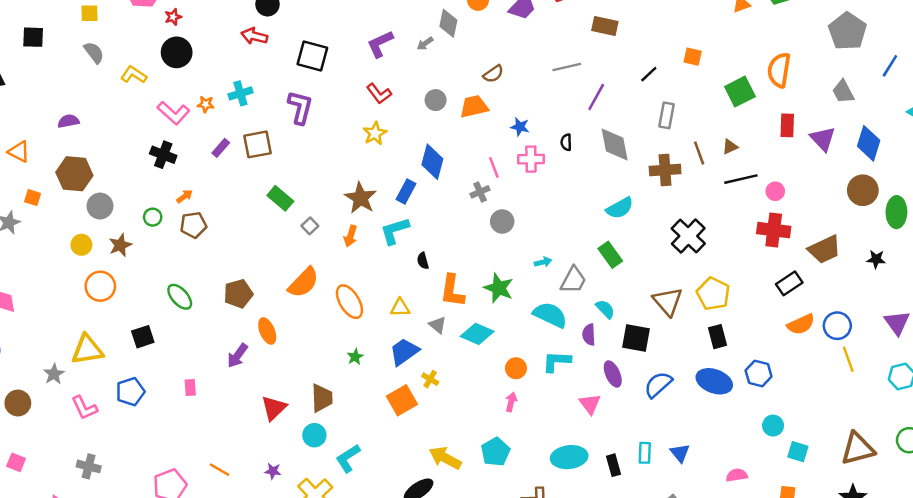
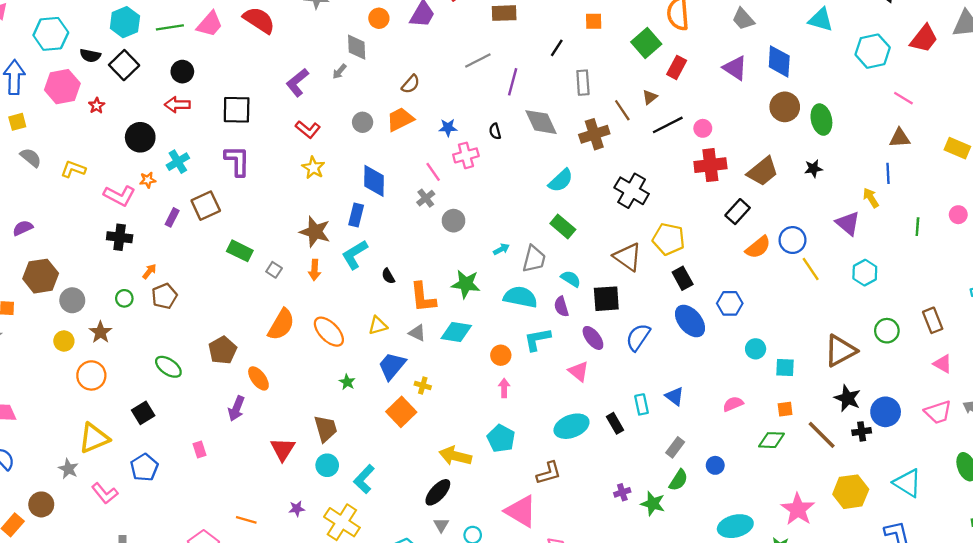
black circle: (177, 52) -> (140, 137), moved
red rectangle: (787, 125) -> (677, 67), moved, turned 40
blue ellipse: (714, 381) -> (690, 321), turned 44

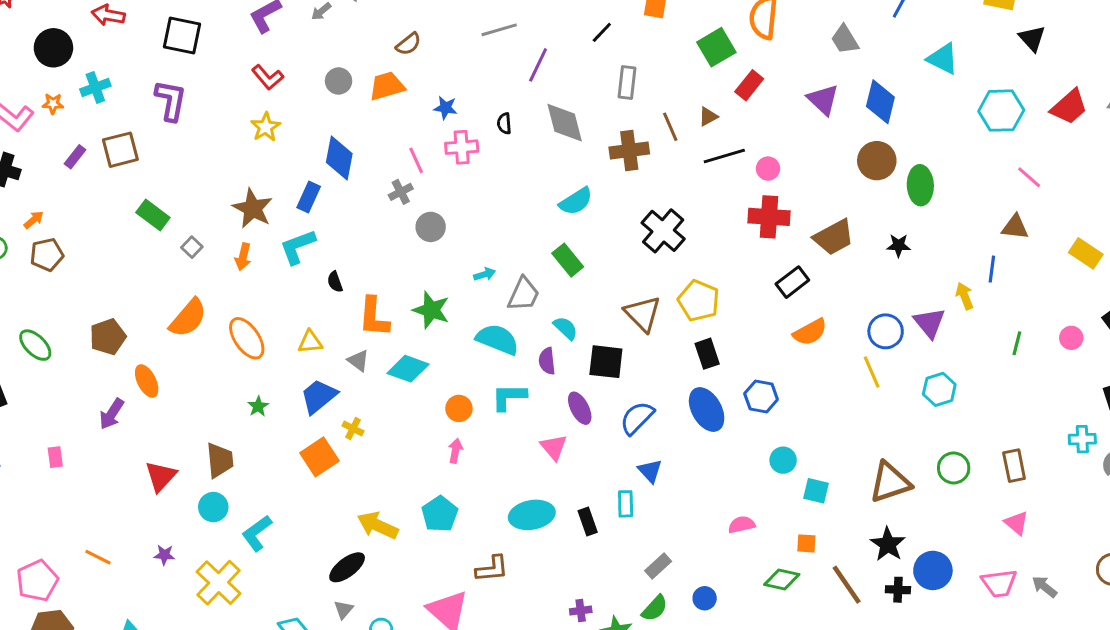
blue circle: (792, 240) -> (886, 331), moved
blue triangle: (675, 396) -> (650, 471), moved

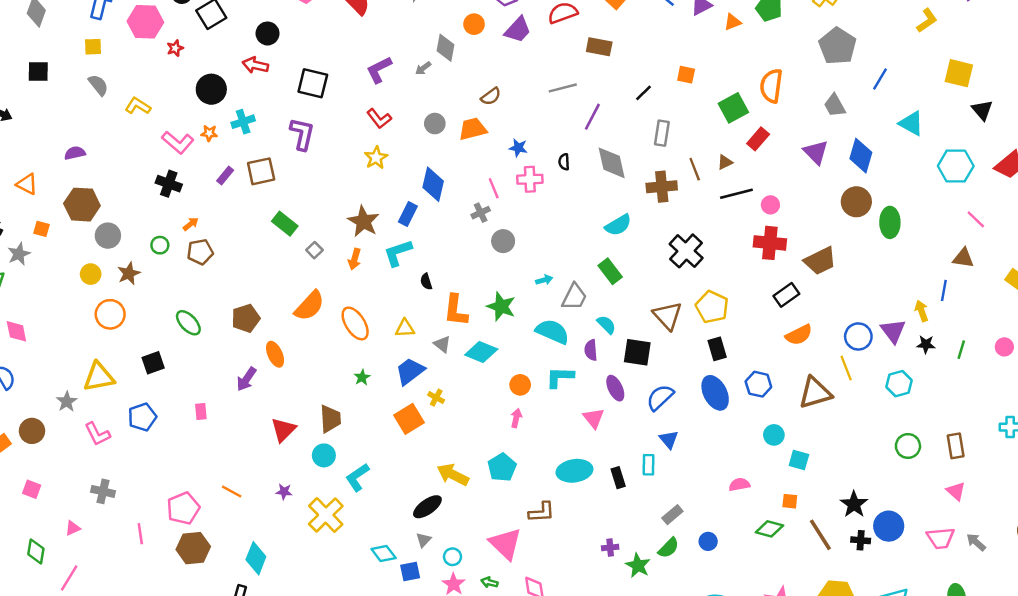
black star: (899, 245) -> (926, 344), moved
brown triangle: (890, 482) -> (815, 393), moved

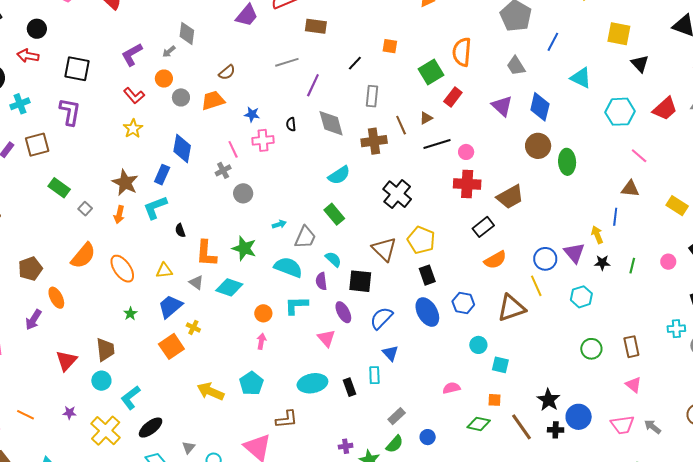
orange circle: (474, 24) -> (164, 79), moved
black ellipse: (427, 507) -> (151, 428), moved

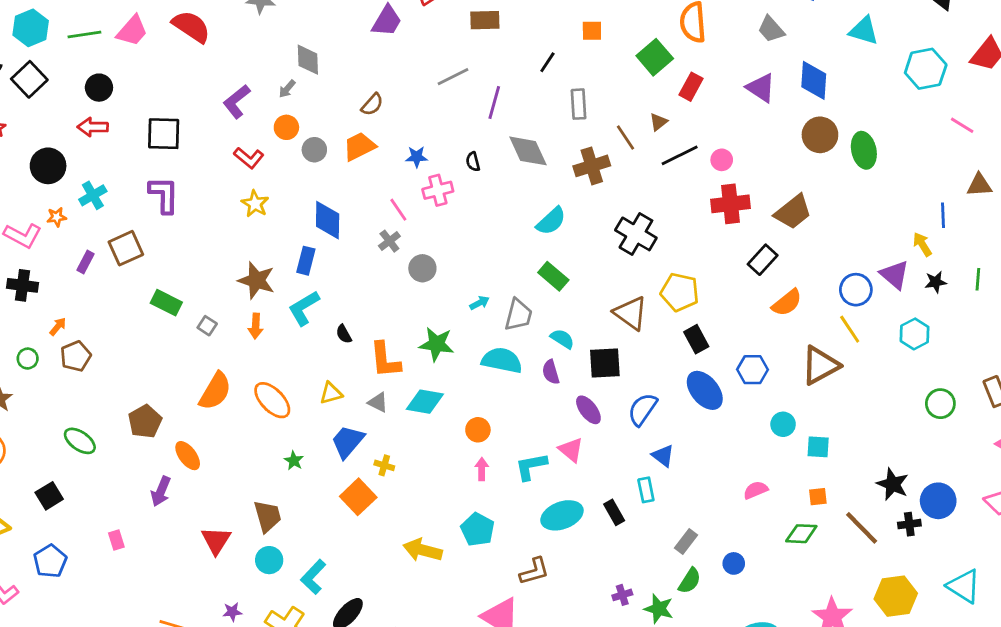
brown triangle: (630, 189) -> (979, 185), moved
cyan L-shape: (296, 305) -> (531, 466), moved

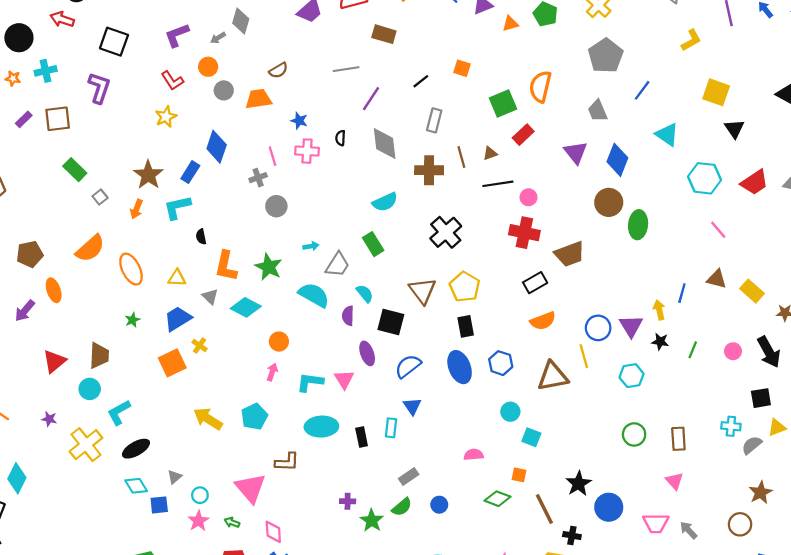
black cross: (909, 524) -> (572, 536), moved

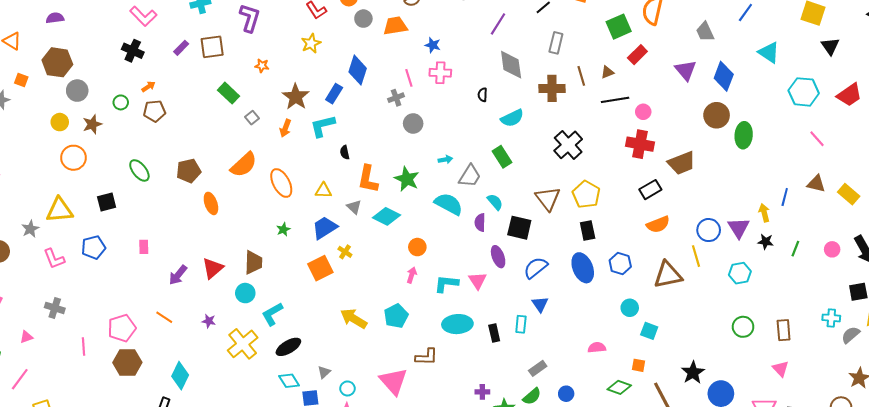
orange star: (13, 78) -> (262, 66), moved
black semicircle: (340, 138) -> (483, 95), moved
purple arrow: (25, 311) -> (178, 275), moved

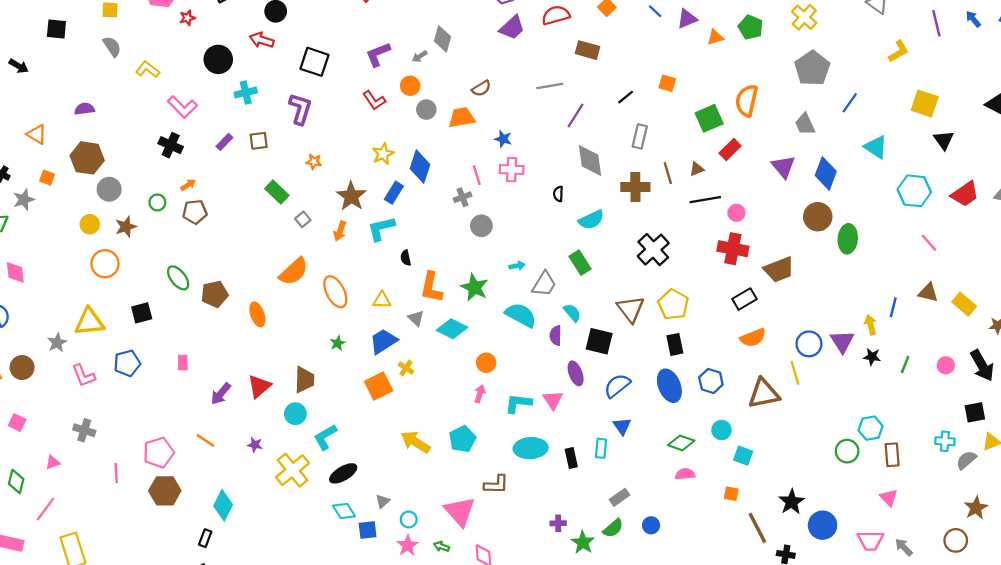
yellow star: (311, 43) -> (383, 154), moved
brown square: (212, 47) -> (259, 141), size x0.7
brown pentagon: (189, 171) -> (215, 294), moved
cyan hexagon: (740, 273) -> (871, 428), moved
green diamond: (619, 387) -> (681, 443), moved

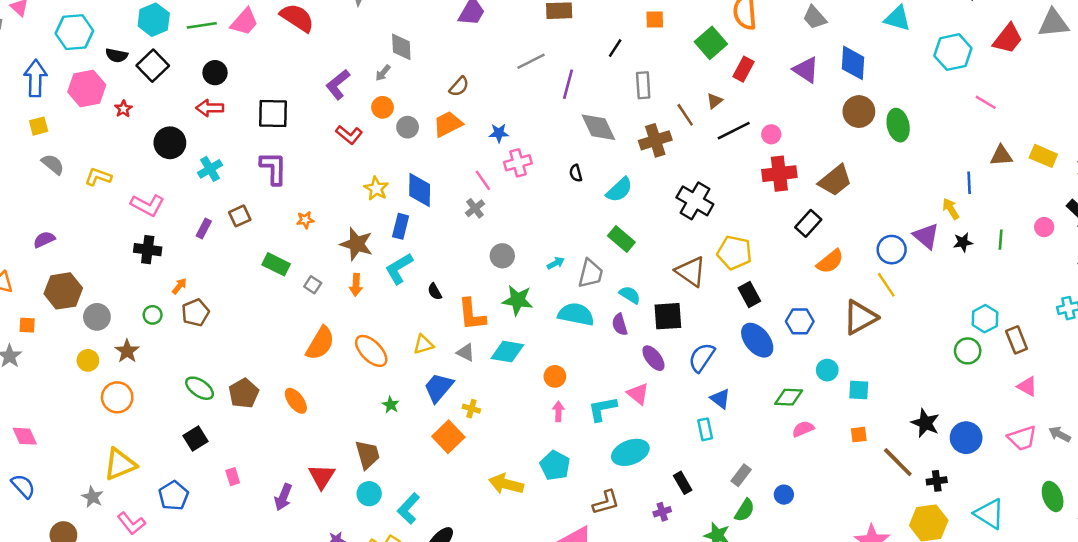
gray circle: (481, 226) -> (502, 256), moved
black square: (142, 313) -> (196, 438), moved
black rectangle: (571, 458) -> (683, 483), moved
purple cross: (558, 523) -> (662, 512), moved

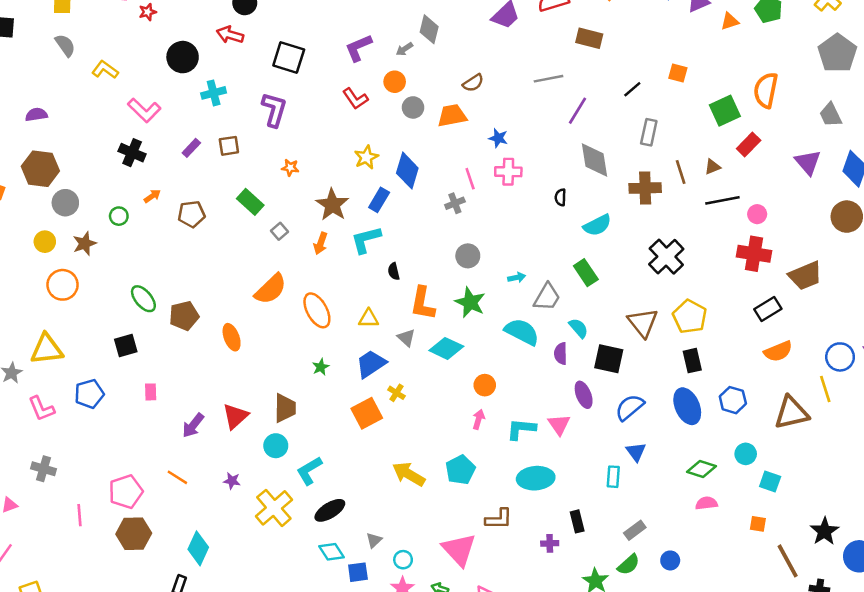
brown pentagon: (195, 313) -> (191, 214), moved

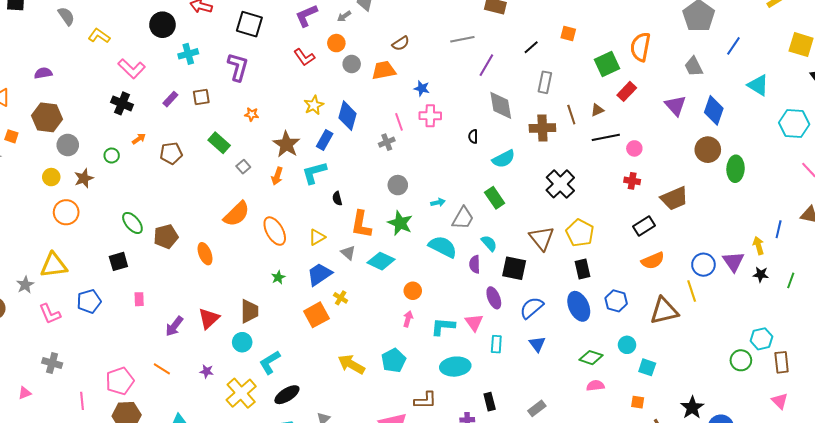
red cross: (754, 254) -> (632, 181), size x0.6
yellow triangle: (368, 319) -> (317, 237), turned -30
cyan rectangle: (613, 477) -> (496, 344), moved

